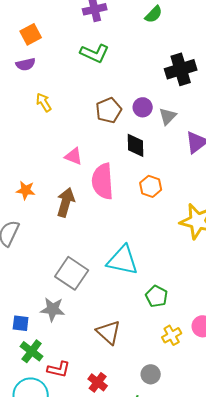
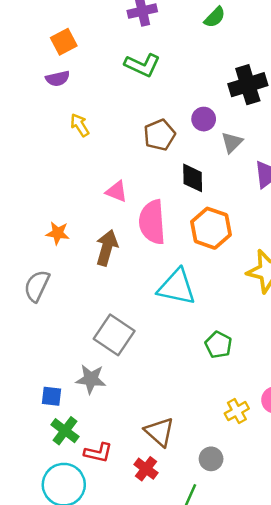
purple circle: (143, 107) -> (204, 119), moved
orange hexagon: (151, 186) -> (211, 228), size x1.5
cyan triangle: (123, 260) -> (177, 287), moved
green pentagon: (157, 296) -> (218, 345), moved
brown triangle: (109, 332) -> (159, 432), moved

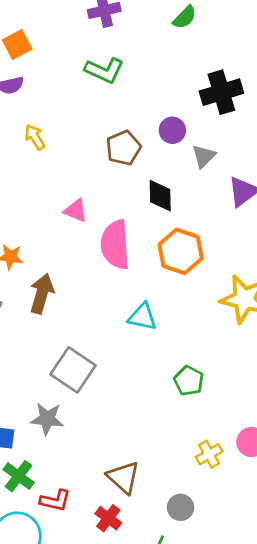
brown arrow: (107, 248) -> (42, 294), moved
cyan triangle: (177, 287) -> (142, 317), size x0.7

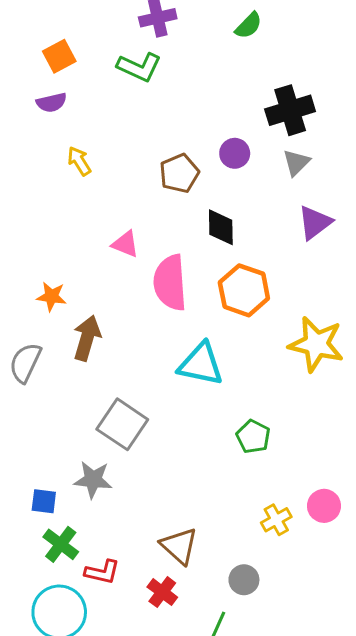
green L-shape: (104, 70) -> (139, 67), moved
gray triangle: (204, 156) -> (296, 163), moved
cyan triangle: (142, 317) -> (201, 364), size x1.4

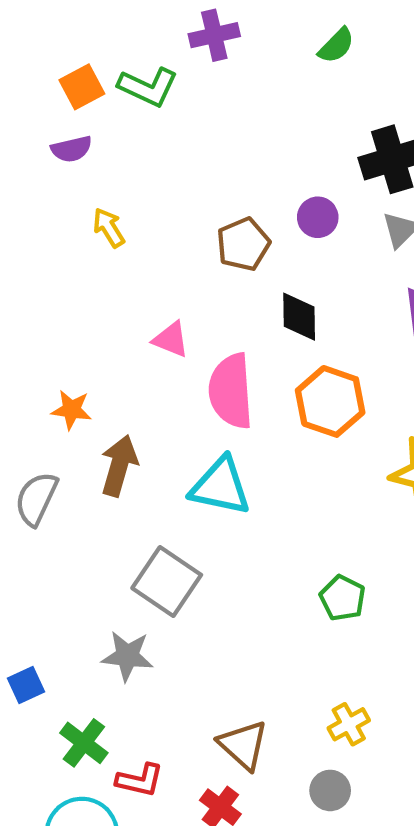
green L-shape: (139, 67) -> (148, 87), moved
cyan triangle: (201, 364) -> (220, 486), moved
blue square: (44, 501) -> (26, 685), moved, turned -32
yellow cross: (276, 520) -> (349, 724), moved

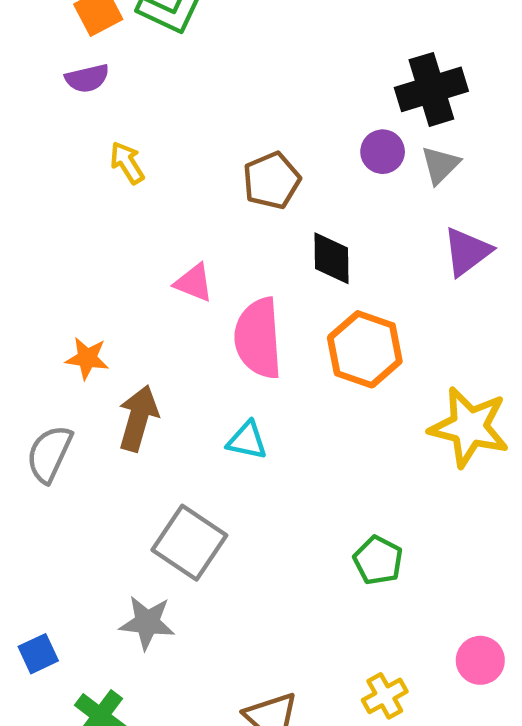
purple circle: (318, 217) -> (383, 152), moved
cyan triangle: (220, 486) -> (247, 440), size x0.6

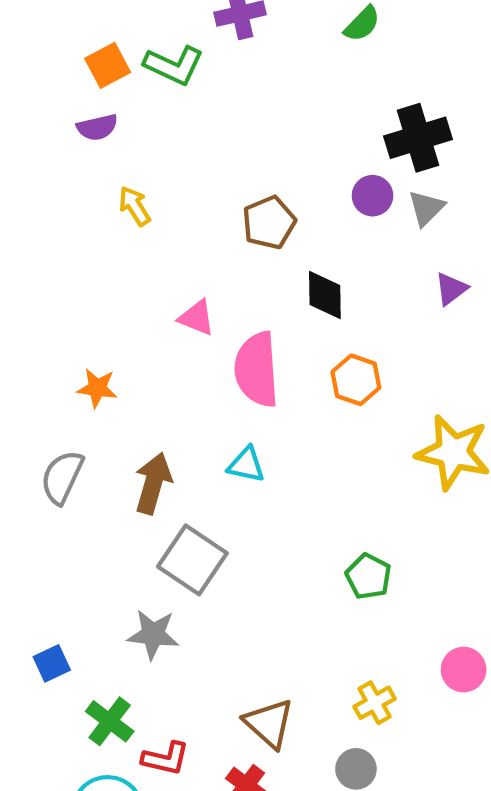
purple triangle: (467, 252) -> (451, 289), size x0.7
orange hexagon: (365, 349) -> (356, 380), size x0.7
brown arrow: (138, 418) -> (153, 483), moved

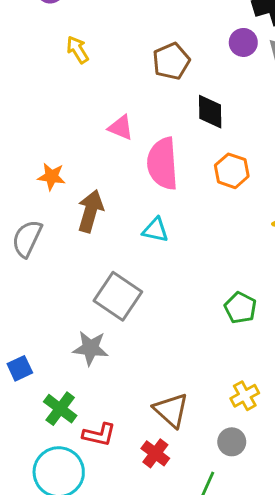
brown arrow: (153, 483) -> (90, 211), moved

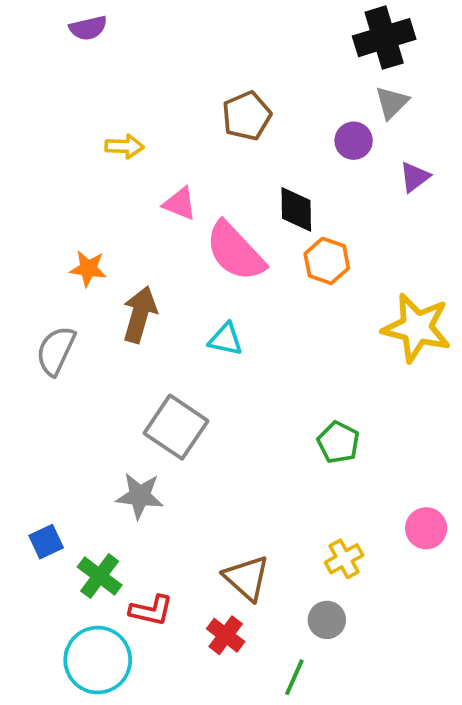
purple circle: (243, 42) -> (354, 141), moved
yellow arrow: (77, 50) -> (124, 146), moved, turned 124
black diamond: (210, 112) -> (296, 209), moved
pink semicircle: (163, 164) -> (235, 251), turned -39
blue square: (20, 368) -> (46, 542), moved

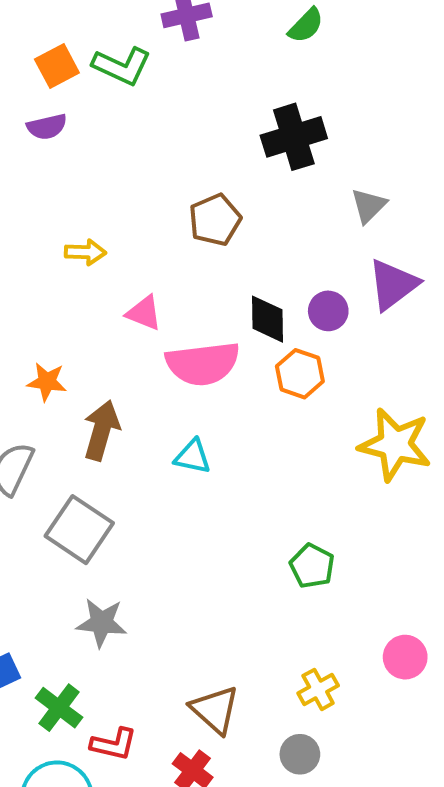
black cross: (384, 38) -> (294, 137), moved
purple circle: (354, 141) -> (328, 311), moved
purple triangle: (415, 177) -> (393, 285), size x1.6
pink semicircle: (235, 251) -> (203, 364), turned -54
gray square: (176, 427) -> (79, 530), moved

